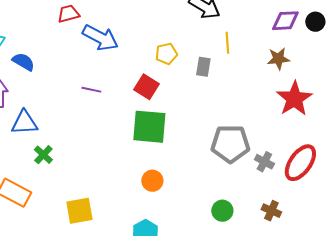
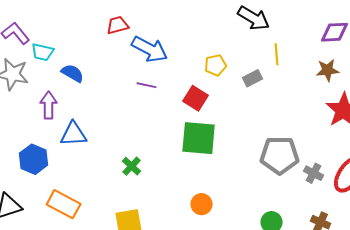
gray rectangle: (203, 67) -> (253, 78), turned 54
purple line: (91, 90) -> (147, 85), moved
green cross: (43, 155) -> (132, 166), moved
orange circle: (152, 181) -> (202, 204), moved

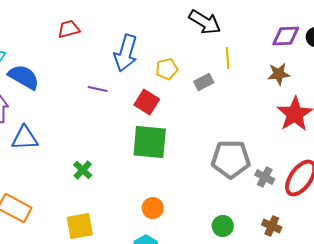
blue arrow: (150, 49) -> (126, 53), moved, turned 78
blue semicircle: (73, 73) -> (24, 77), size x1.4

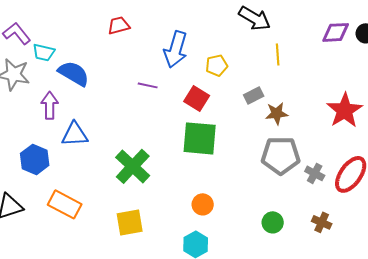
brown star: (279, 74) -> (277, 113), moved
gray rectangle: (204, 82) -> (254, 95), moved
green cross: (83, 170) -> (133, 166), size x1.8

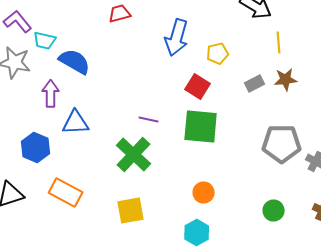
purple line: (148, 85) -> (149, 120), moved
brown star: (277, 113) -> (286, 80), moved

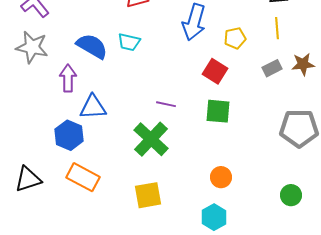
cyan trapezoid: (45, 40) -> (129, 42), moved
yellow line: (279, 42) -> (277, 28), moved
green square: (201, 126) -> (218, 111), size x0.7
blue hexagon: (36, 148) -> (69, 135), moved

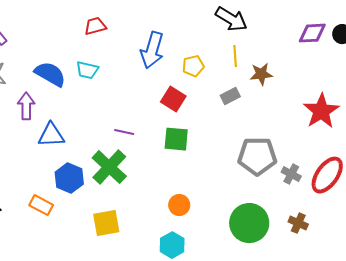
brown star: (303, 64) -> (261, 74), moved
blue hexagon: (69, 135) -> (69, 178), moved
orange rectangle: (83, 177) -> (41, 205), size x0.7
green circle: (291, 195) -> (249, 223), size x1.8

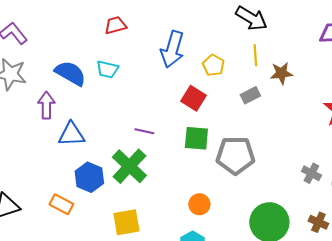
yellow pentagon: (193, 66) -> (213, 65), turned -30
gray pentagon: (257, 156) -> (235, 155), moved

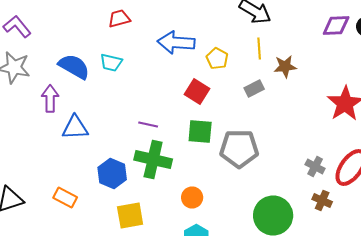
blue arrow: (172, 49) -> (176, 42), turned 78
green cross: (129, 166) -> (153, 160), moved, turned -30
blue hexagon: (89, 177) -> (112, 174), moved
orange circle: (199, 204) -> (192, 198), moved
brown cross: (318, 222) -> (322, 200), moved

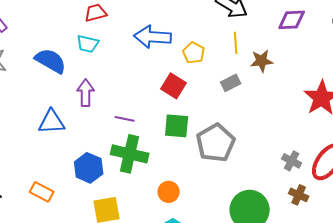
purple diamond: (336, 26) -> (292, 20), moved
cyan trapezoid: (111, 62) -> (88, 44), moved
purple arrow: (50, 98) -> (86, 93), moved
gray pentagon: (239, 148) -> (216, 143), turned -30

